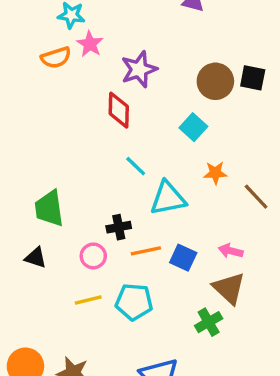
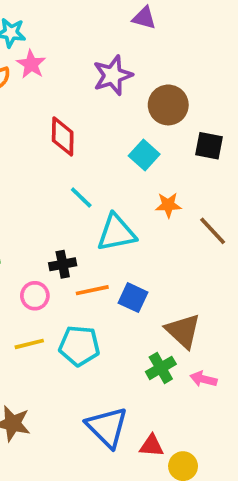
purple star: (139, 69) -> (113, 75), moved
black square: (253, 78) -> (209, 146), moved
pink arrow: (231, 251) -> (203, 379), moved

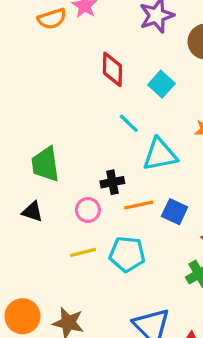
cyan square: (144, 155) -> (161, 84), moved

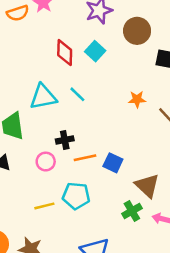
cyan square: (161, 84) -> (95, 51), moved
cyan triangle: (160, 154) -> (43, 97), moved
yellow line: (83, 252) -> (44, 206), moved

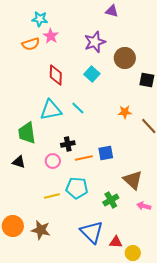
red diamond: (65, 52) -> (56, 75), moved
blue square: (113, 163) -> (106, 153), moved, turned -35
green cross: (132, 211) -> (111, 200), moved

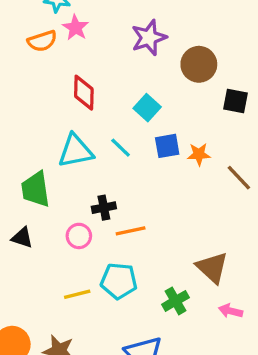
cyan square: (92, 74) -> (147, 108), moved
blue square: (106, 153) -> (167, 146), moved

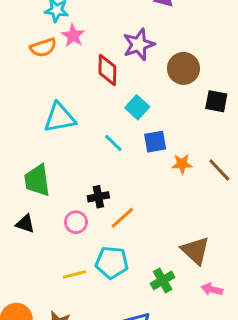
red diamond: (84, 93) -> (107, 70), moved
cyan triangle: (76, 151) -> (60, 118), moved
orange star: (199, 154) -> (182, 164), moved
orange line: (131, 231) -> (122, 218), turned -30

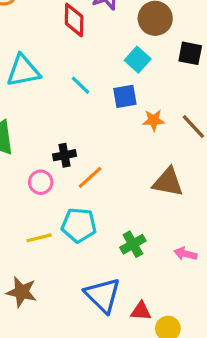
cyan square: (137, 107) -> (138, 60), moved
cyan line: (113, 143) -> (80, 85), moved
brown triangle: (195, 251) -> (168, 182), moved, turned -32

